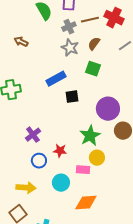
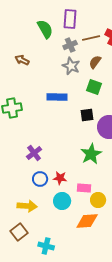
blue rectangle: (56, 79) -> (57, 97), turned 30
black square: (72, 97) -> (87, 115), moved
red star: (60, 151) -> (60, 178), moved
yellow circle: (97, 158) -> (98, 200), moved

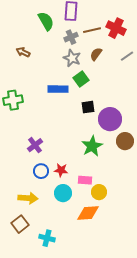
green square: (94, 87) -> (81, 79), moved, turned 35

